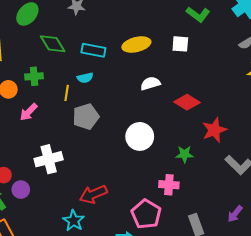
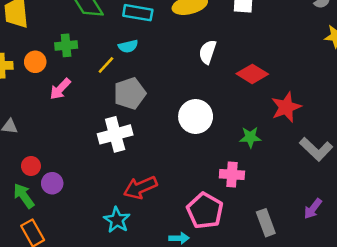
white semicircle: (150, 83) -> (208, 52), turned -54
yellow line: (67, 93) -> (106, 65), turned 35
white cross: (49, 159) -> (115, 134), moved

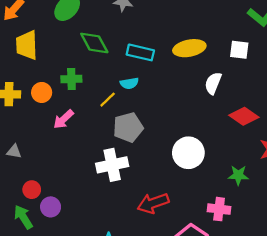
white semicircle: (208, 52) -> (213, 83), moved
red arrow: (140, 188) -> (153, 203), moved

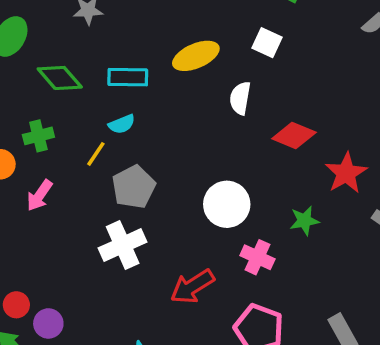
white square: (239, 50) -> (267, 43), turned 30
pink cross: (219, 209) -> (257, 257), moved, turned 30

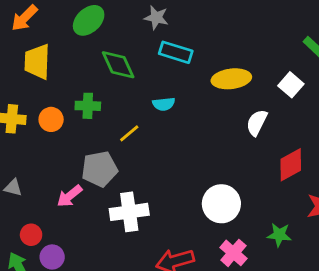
cyan rectangle: (128, 77) -> (176, 52), moved
cyan semicircle: (122, 124) -> (164, 104), moved
red diamond: (294, 135) -> (291, 165), turned -68
gray pentagon: (134, 187) -> (100, 169), moved
pink arrow: (40, 195) -> (70, 196), moved

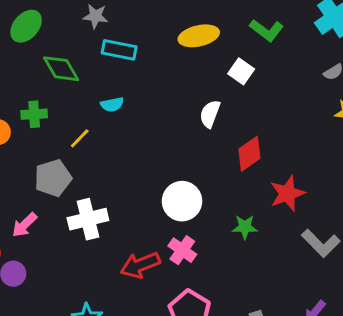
yellow ellipse: (231, 79) -> (199, 36), moved
pink arrow: (70, 196) -> (24, 225), moved
pink cross: (233, 253) -> (182, 250), moved

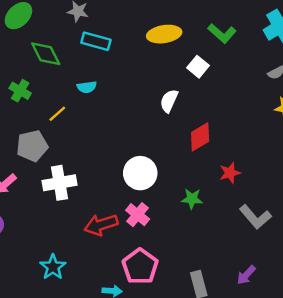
green cross: (34, 114) -> (20, 91), turned 30
red star: (287, 193) -> (230, 173), size x0.7

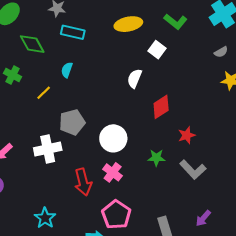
cyan semicircle: (87, 87) -> (67, 70), turned 119
gray pentagon: (32, 146) -> (72, 122), moved
gray L-shape: (255, 217) -> (193, 170), moved
red arrow: (101, 225) -> (83, 182), turned -84

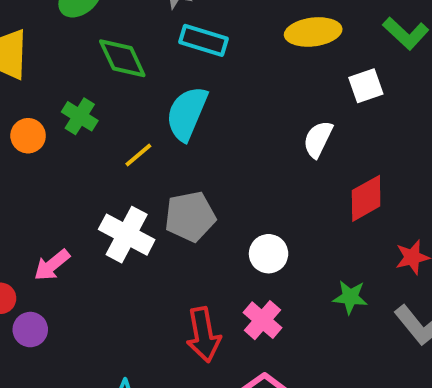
white square: (157, 50) -> (366, 86), turned 30
cyan semicircle: (67, 70) -> (187, 113), size x1.8
white circle: (113, 138) -> (269, 254), size x0.7
white cross: (48, 149) -> (127, 235), moved, turned 36

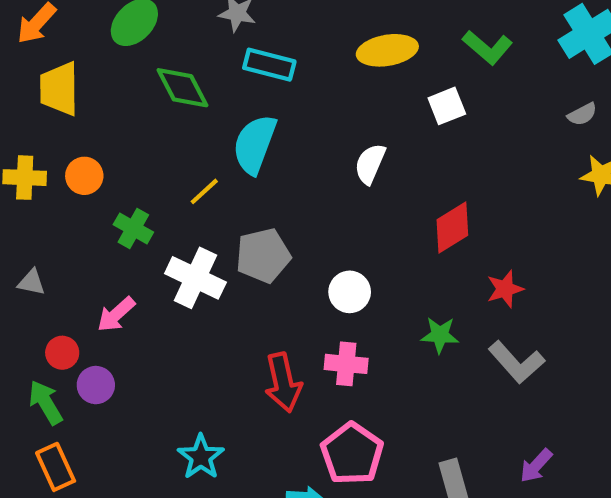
green cross: (80, 116) -> (133, 228), moved
white semicircle: (318, 139) -> (370, 164), moved
pink cross: (262, 320) -> (346, 364), turned -33

